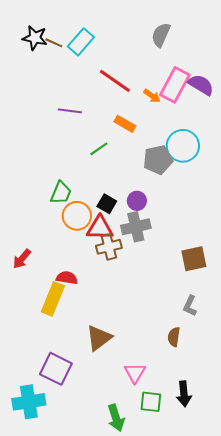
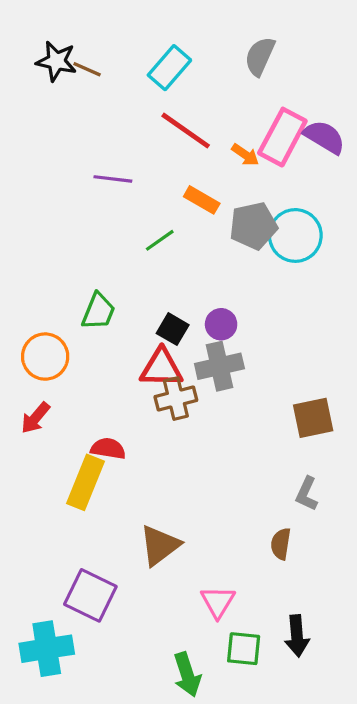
cyan rectangle: (81, 42) -> (169, 68), moved
gray pentagon: (158, 160) -> (253, 226), moved
orange circle: (77, 216) -> (45, 357), moved

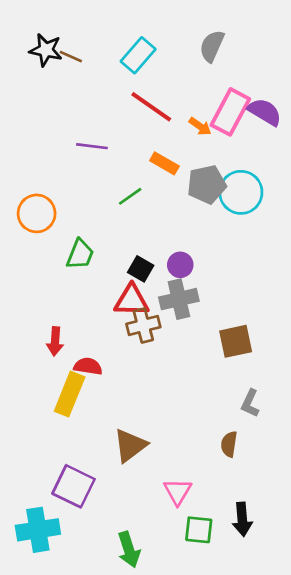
orange circle: (45, 357) -> (37, 213), moved
red arrow: (35, 418) -> (55, 341), moved, turned -36
brown square: (313, 418) -> (236, 341), moved
green arrow: (187, 675) -> (129, 550), moved

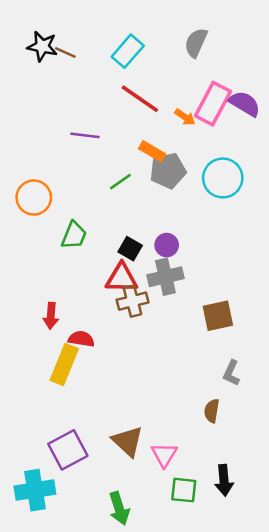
gray pentagon: (207, 184) -> (168, 171), moved
brown triangle: (130, 445) -> (128, 441), moved, turned -40
purple square: (73, 486) -> (68, 450), turned 36

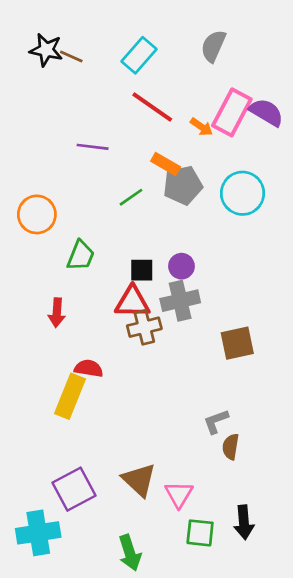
black square: (130, 249) -> (142, 270), turned -30
red arrow: (51, 316) -> (57, 313), moved
gray L-shape: (231, 373) -> (216, 421), moved, turned 45

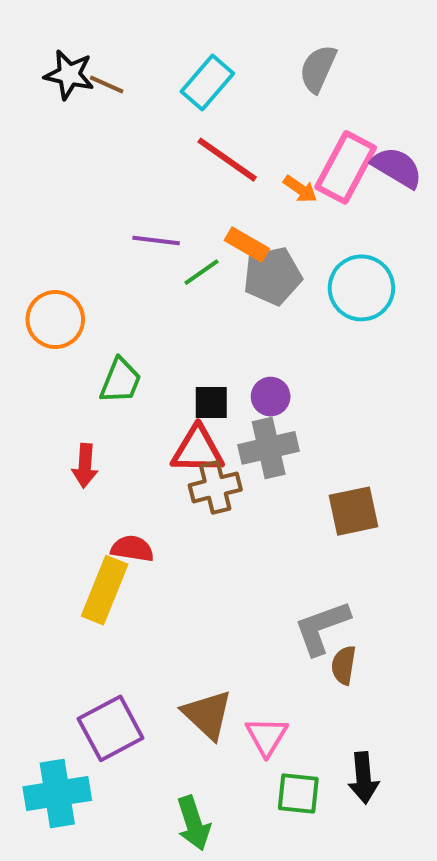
purple line: (93, 147) -> (156, 241), moved
green line: (131, 197) -> (201, 272), moved
gray L-shape: (216, 421) -> (322, 628), size x1.5

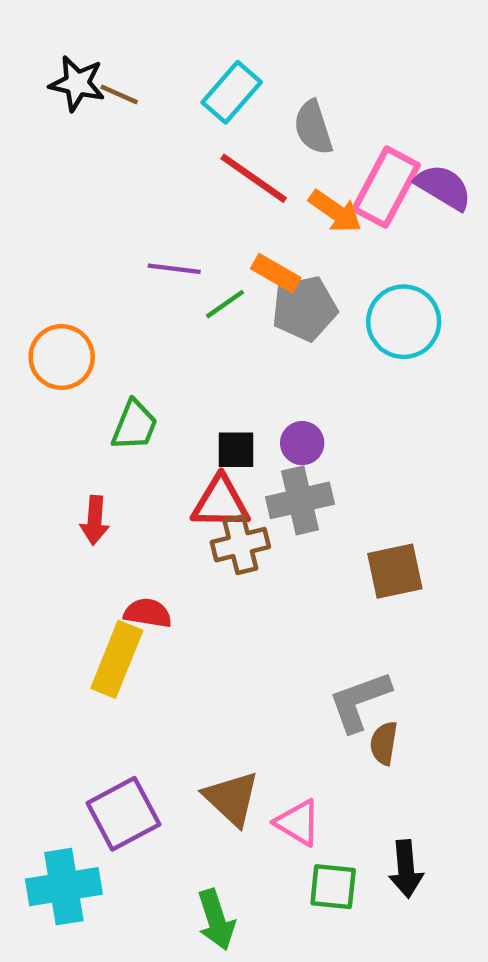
gray semicircle: (318, 69) -> (313, 128), moved, turned -42
orange arrow: (300, 189) -> (335, 211), size x1.4
pink triangle: (267, 736) -> (298, 823), turned -30

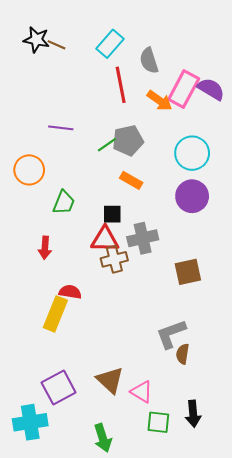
red line: (254, 178) -> (121, 85), turned 44
purple line: (174, 269) -> (61, 128), moved
orange rectangle: (276, 273) -> (131, 180), moved
gray pentagon: (304, 308) -> (128, 141), moved
purple circle: (302, 443) -> (192, 196), moved, size x1.6

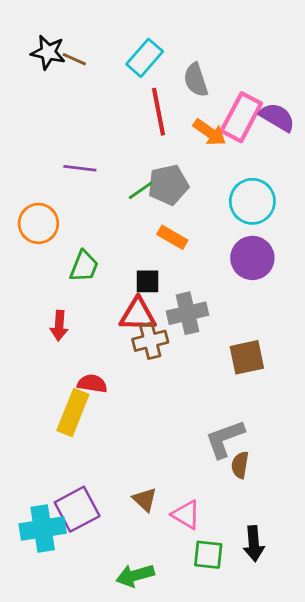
brown triangle: (110, 380) -> (145, 499), size x0.7
cyan cross: (30, 422) -> (43, 528), moved
green arrow: (103, 438) -> (135, 575), turned 92

